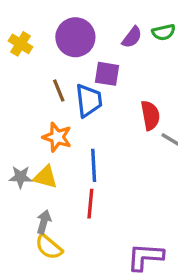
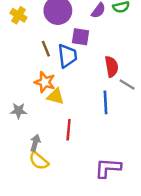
blue line: (94, 165) -> (106, 102), moved
yellow triangle: (45, 177) -> (55, 96), moved

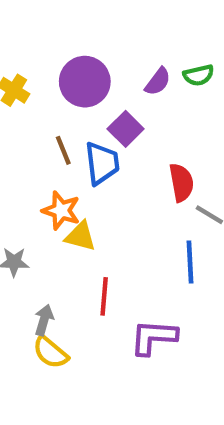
purple square: (81, 37) -> (126, 129), turned 36
blue line: (106, 102) -> (190, 262), moved
purple L-shape: (108, 168) -> (153, 337), moved

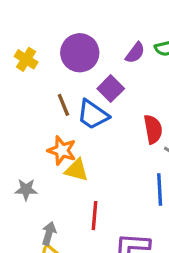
blue trapezoid: (102, 163) -> (93, 115), turned 132

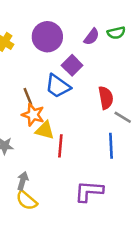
brown line: (63, 105) -> (28, 96), moved
red line: (94, 216) -> (60, 146), moved

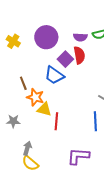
purple semicircle: (92, 37) -> (80, 37), turned 56
brown line: (28, 96) -> (23, 83), moved
red semicircle: (106, 98) -> (79, 55), moved

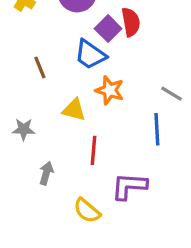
orange star: (35, 97) -> (110, 90), moved
red line: (56, 121) -> (93, 150), moved
yellow semicircle: (30, 163) -> (87, 211), moved

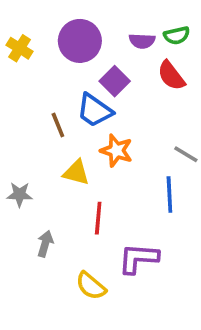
red semicircle: (131, 22) -> (171, 76), moved, turned 152
brown line: (40, 68) -> (58, 125), moved

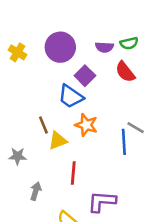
brown line: (58, 125) -> (43, 125), moved
yellow triangle: (76, 173) -> (58, 141), turned -36
blue line: (169, 194) -> (124, 142), moved

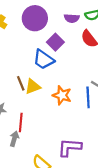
orange star: (86, 125) -> (62, 95), moved
yellow triangle: (58, 141) -> (33, 87), moved
red line: (73, 173) -> (21, 122), moved

